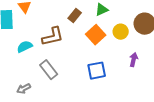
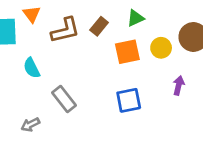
orange square: (96, 35) -> (127, 52), turned 30
brown L-shape: (53, 37) -> (65, 30), moved
cyan semicircle: (25, 47) -> (32, 68), turned -91

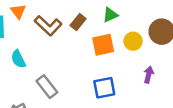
brown L-shape: (65, 30) -> (48, 26), turned 56

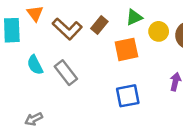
yellow circle: (133, 41) -> (159, 31), moved
gray rectangle: (47, 87) -> (66, 73), moved

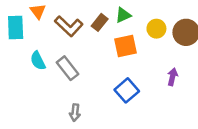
green triangle: (134, 17) -> (123, 15), moved
blue square: (128, 96) -> (127, 90), turned -30
gray arrow: (34, 119) -> (75, 113), moved, turned -56

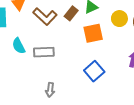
gray rectangle: (68, 68) -> (44, 52), turned -54

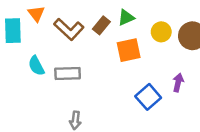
blue square: (94, 71) -> (148, 97), moved

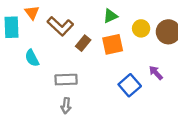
brown rectangle: (101, 25) -> (83, 43), moved
gray rectangle: (68, 74) -> (66, 80), moved
purple arrow: (178, 83) -> (156, 73), turned -56

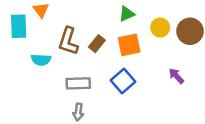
brown L-shape: (60, 26) -> (68, 41), moved, turned 65
cyan semicircle: (32, 58) -> (41, 60), turned -60
blue square: (130, 85) -> (123, 81), moved

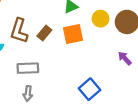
purple arrow: (176, 76) -> (125, 58), moved
blue square: (123, 81) -> (89, 89), moved

